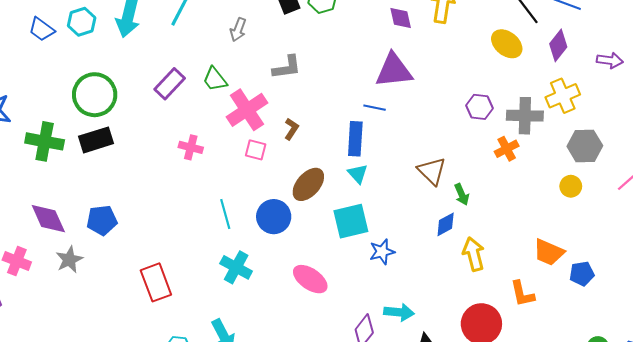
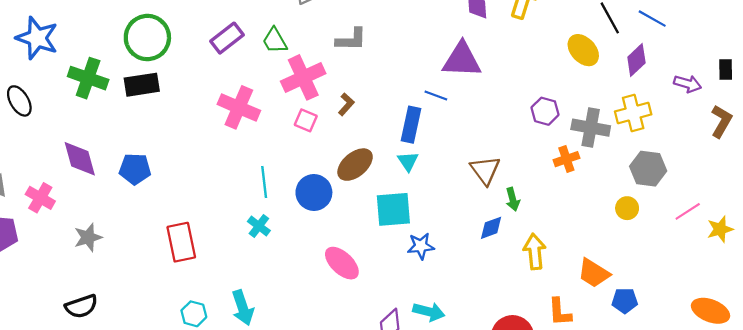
pink cross: (191, 147) -> (239, 107), size x1.6
yellow arrow: (474, 254) -> (535, 252), moved
gray star: (69, 260) -> (88, 237), moved
cyan cross: (236, 267) -> (259, 226), moved, size x0.7

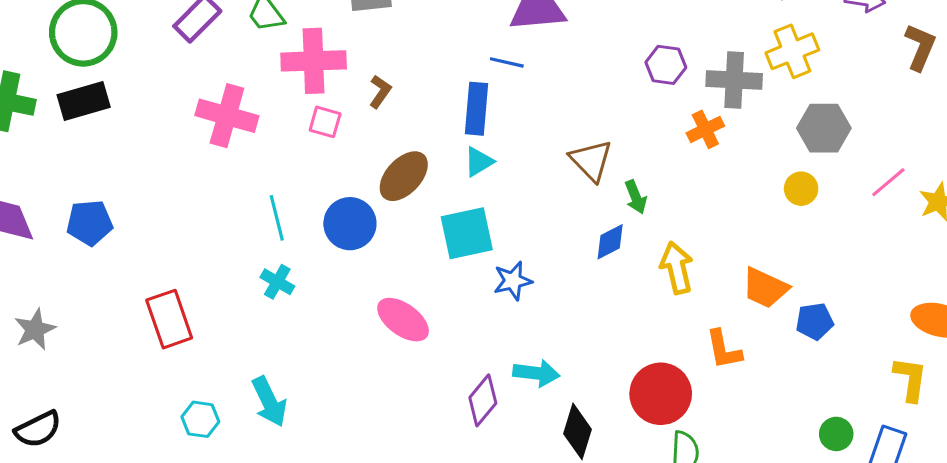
pink cross: (303, 77) -> (314, 61), turned 30
cyan triangle: (408, 161) -> (479, 162), turned 40

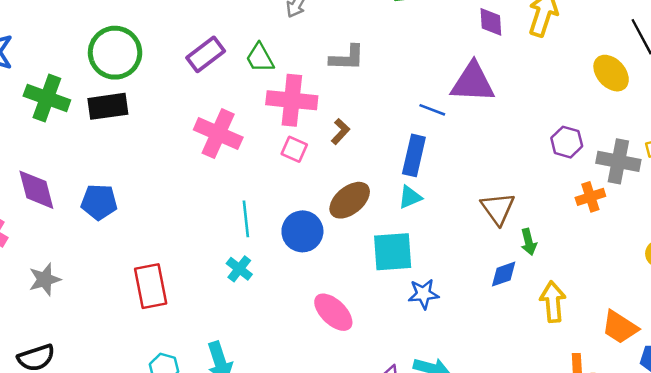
blue line: (507, 62) -> (432, 110), moved

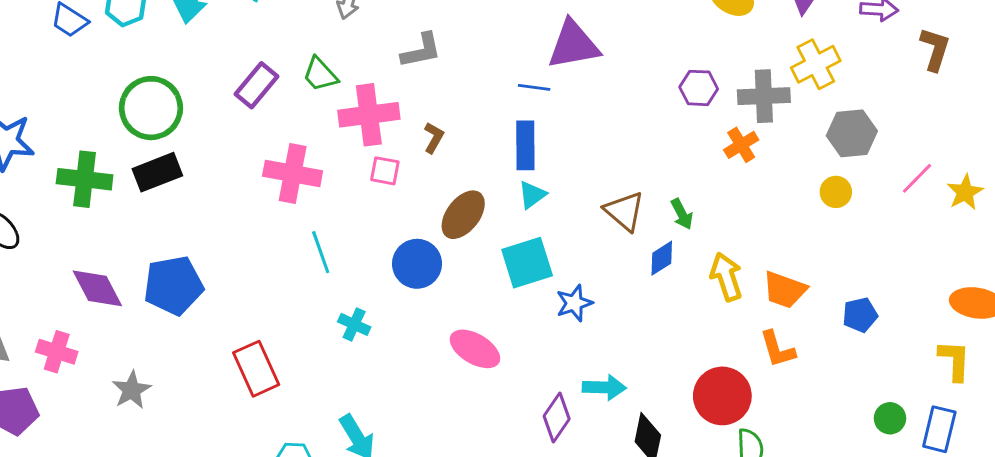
blue pentagon: (99, 202) -> (173, 285), size x1.4
brown triangle: (498, 208) -> (624, 211), moved
cyan line: (246, 219) -> (321, 252), moved
orange trapezoid: (620, 327) -> (785, 290), moved

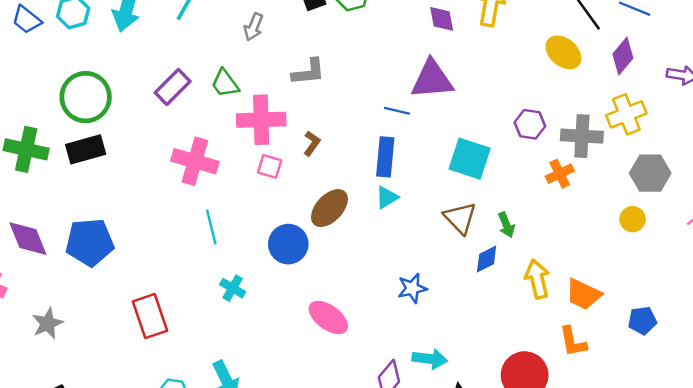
cyan square: (527, 263) -> (470, 159), moved, turned 30

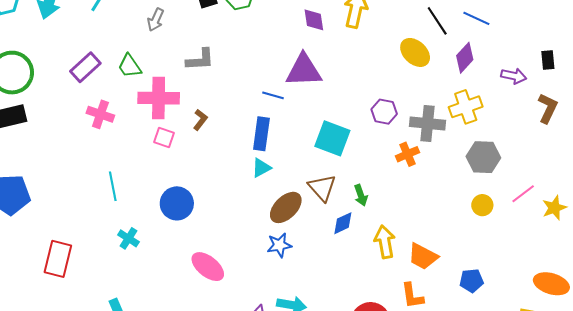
pink cross: (195, 161) -> (100, 114), moved, size x0.7
brown ellipse: (329, 208) -> (286, 207), moved
yellow circle: (633, 219) -> (482, 205), moved
red rectangle: (150, 316) -> (58, 259), turned 30

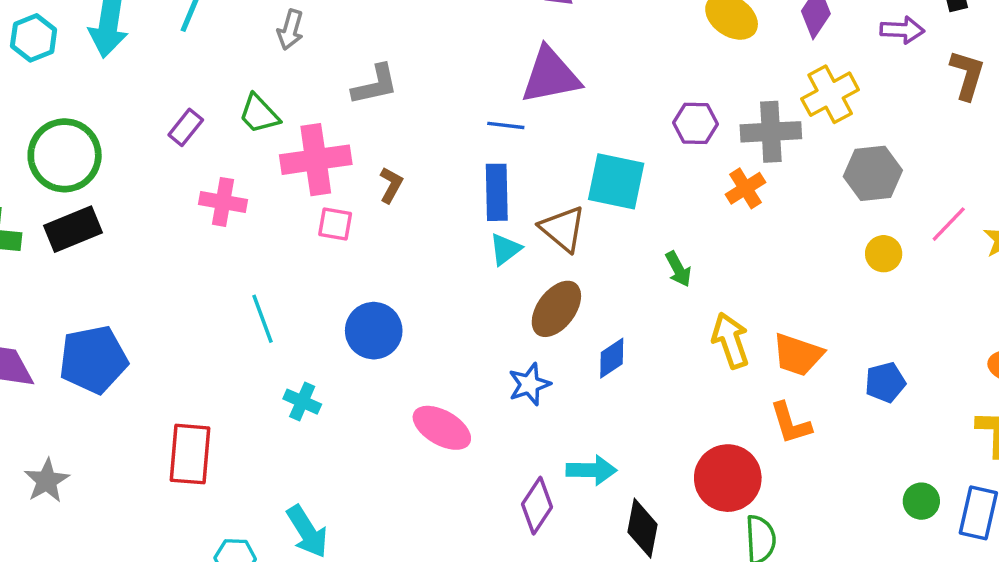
purple rectangle: (85, 67) -> (186, 127), size x0.7
brown triangle: (322, 188) -> (563, 229), moved
blue diamond: (343, 223) -> (612, 358), moved
blue star: (279, 245) -> (529, 384), moved

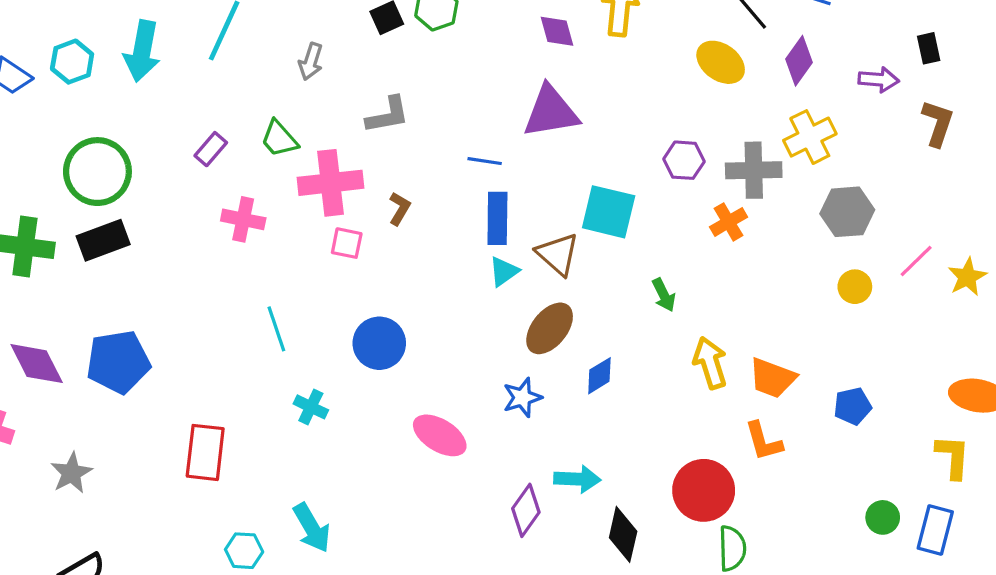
blue line: (506, 125) -> (485, 161), moved

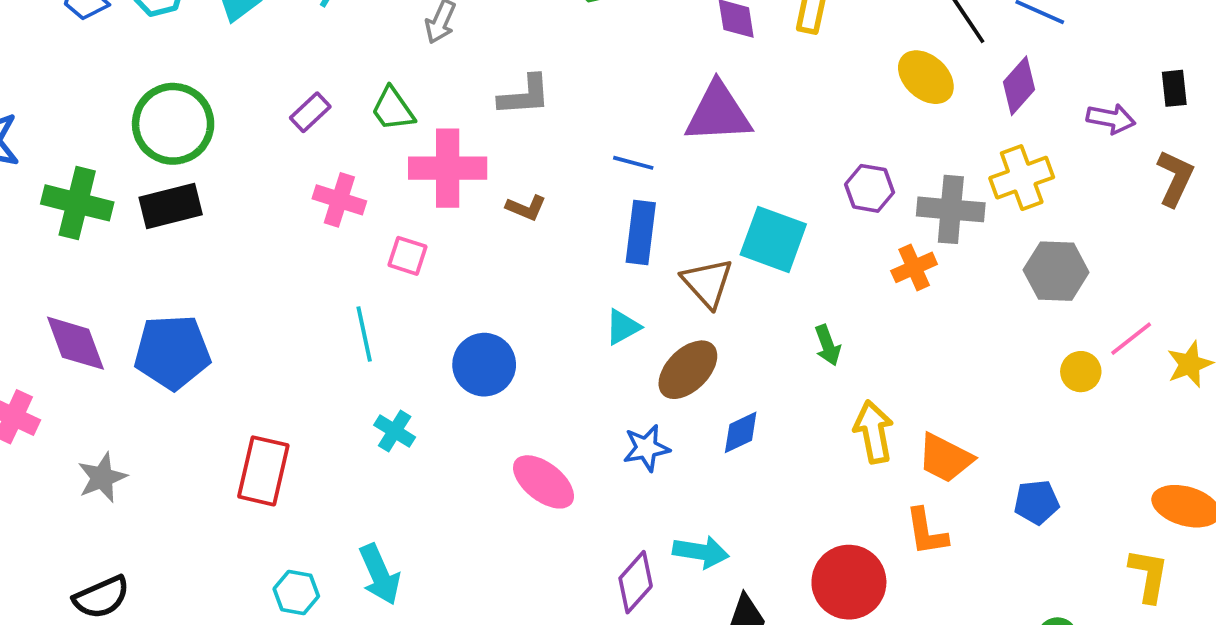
brown L-shape: (400, 209) -> (526, 208), turned 76
pink square: (347, 243) -> (408, 256), moved
cyan triangle: (504, 271) -> (623, 327), moved
yellow circle: (855, 287) -> (1081, 372), moved

